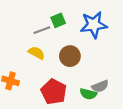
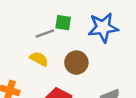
green square: (58, 20) -> (63, 23), turned 32

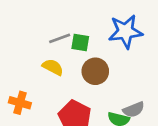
green square: (63, 23) -> (80, 42), moved

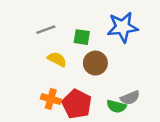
gray line: (60, 38) -> (46, 30), moved
orange cross: (20, 103) -> (51, 99), moved

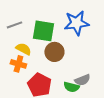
green square: (82, 37) -> (43, 31), size x1.6
orange cross: (51, 99) -> (18, 64), moved

